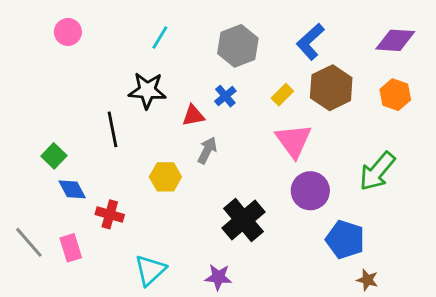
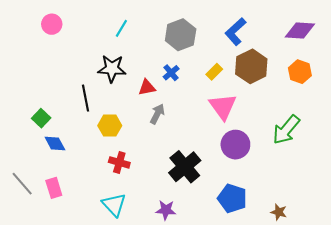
yellow hexagon: (165, 177) -> (110, 126), moved
red cross: (110, 214) -> (119, 162), moved
blue pentagon: (345, 240) -> (232, 198), moved
cyan triangle: (150, 270) -> (114, 205), turned -30

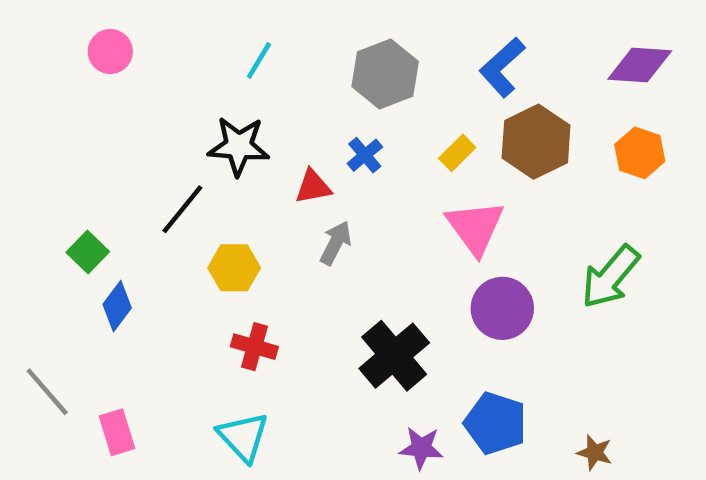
black line: (86, 98) -> (182, 209), turned 50
blue diamond: (55, 143) -> (117, 306), turned 65
pink rectangle: (54, 188) -> (117, 432), moved
purple star: (166, 210) -> (421, 448), moved

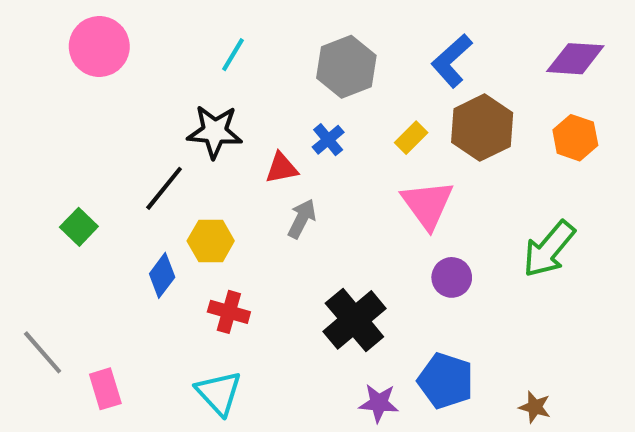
pink circle: (110, 52) -> (99, 47), size x1.5
blue diamond: (117, 306) -> (162, 275), moved
purple circle: (502, 308) -> (452, 277), size x0.7

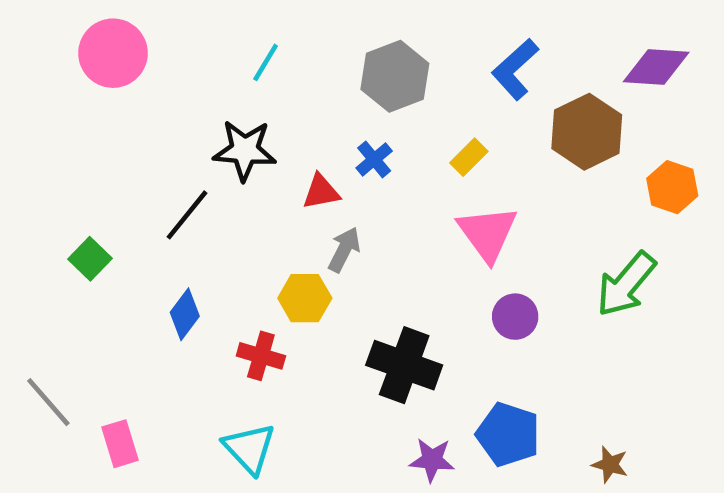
brown hexagon: (482, 128) -> (587, 132), moved
orange hexagon: (575, 138) -> (672, 187), moved
yellow hexagon: (211, 241) -> (305, 298), moved
black cross: (354, 320) -> (404, 365), turned -30

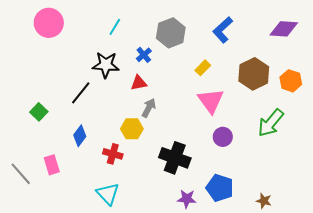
brown hexagon: (587, 132) -> (254, 74), moved
blue cross: (374, 159) -> (144, 55), moved
pink rectangle: (120, 444) -> (52, 165), moved

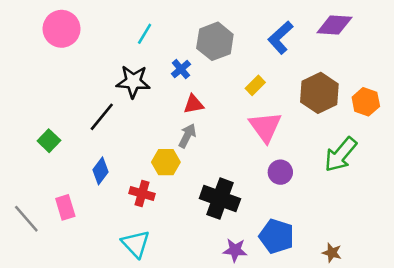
purple diamond: (284, 29) -> (334, 25), moved
red triangle: (139, 83) -> (194, 104), moved

